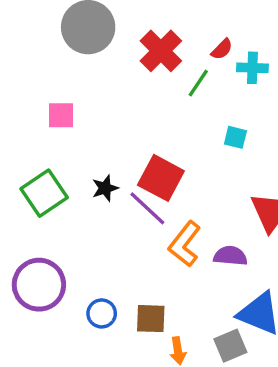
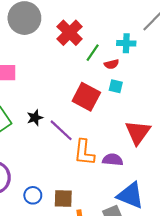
red semicircle: (222, 49) -> (112, 64), moved, turned 32
red square: (161, 178) -> (86, 97), moved
orange L-shape: (185, 244) -> (84, 152), turned -32

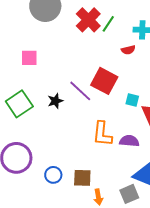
green line: (93, 53) -> (108, 24), moved
cyan square: (116, 86) -> (132, 100), moved
purple line: (61, 130) -> (80, 91), moved

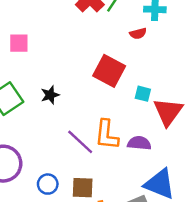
purple line: (80, 91) -> (80, 142), moved

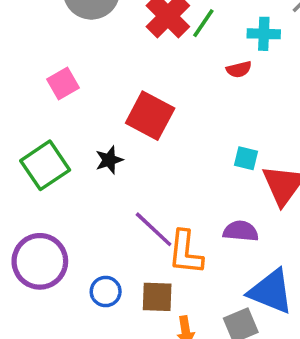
pink square: (19, 43) -> (63, 84), turned -30
red square: (109, 71) -> (150, 116), moved
orange L-shape: (107, 135) -> (186, 252), moved

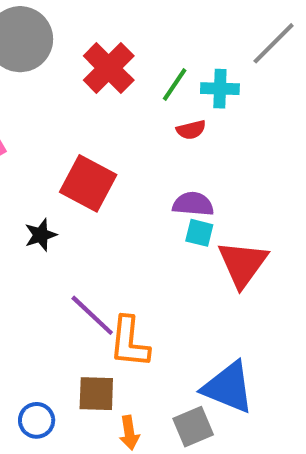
green line: (203, 23) -> (175, 84), moved
purple semicircle: (241, 231) -> (193, 204), moved
blue circle: (106, 292) -> (37, 420), moved

